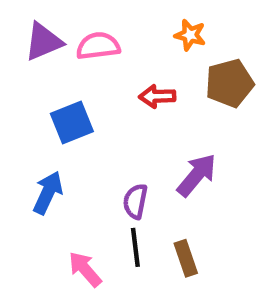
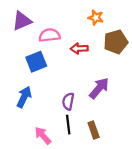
pink semicircle: (98, 46) -> (49, 35), moved

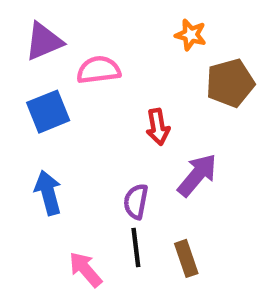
red arrow: (79, 48) -> (158, 127), moved, turned -98
blue square: (36, 62) -> (48, 112), moved
blue arrow: (24, 97) -> (48, 193), turned -40

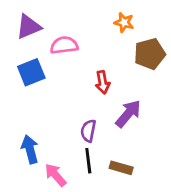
blue arrow: (48, 193) -> (30, 149), moved
brown rectangle: (186, 258) -> (121, 168), turned -55

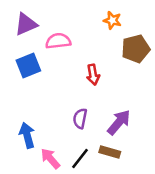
purple arrow: (128, 114) -> (119, 122), moved
black line: (88, 161) -> (80, 159), moved, turned 45

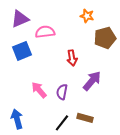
purple arrow: (119, 122) -> (92, 81), moved
blue arrow: (27, 135) -> (17, 119), moved
pink arrow: (50, 159) -> (39, 90), moved

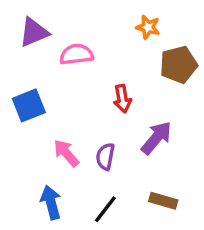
blue square: (22, 51) -> (29, 105), moved
brown rectangle: (85, 118) -> (163, 201), moved
blue arrow: (17, 119) -> (51, 202), moved

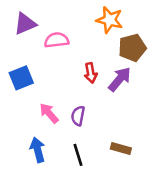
orange star: (148, 27) -> (110, 20), size x1.5
purple arrow: (156, 138) -> (120, 79), moved
black line: (105, 209) -> (78, 155), turned -55

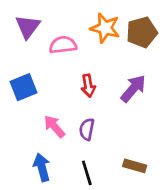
orange star: (110, 20) -> (105, 28), moved
purple triangle: (25, 24) -> (28, 27), turned -30
brown pentagon: (132, 48) -> (142, 32), moved
red arrow: (91, 73) -> (88, 86), moved

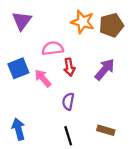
pink semicircle: (63, 45) -> (53, 48), moved
pink arrow: (54, 126) -> (43, 78), moved
blue arrow: (42, 167) -> (18, 129), moved

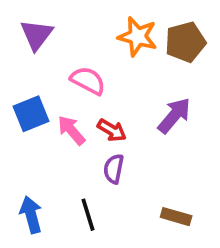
pink semicircle: (53, 48) -> (88, 81), turned 35
red arrow: (69, 67) -> (112, 130), moved, turned -49
black line: (68, 136) -> (88, 215), moved

